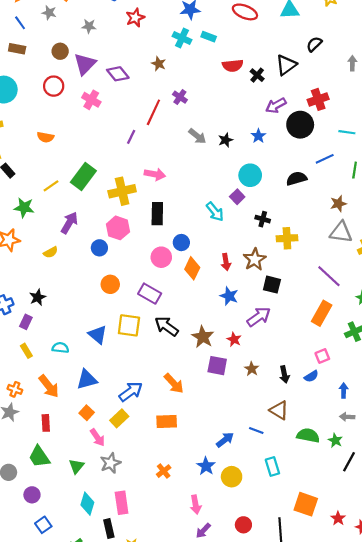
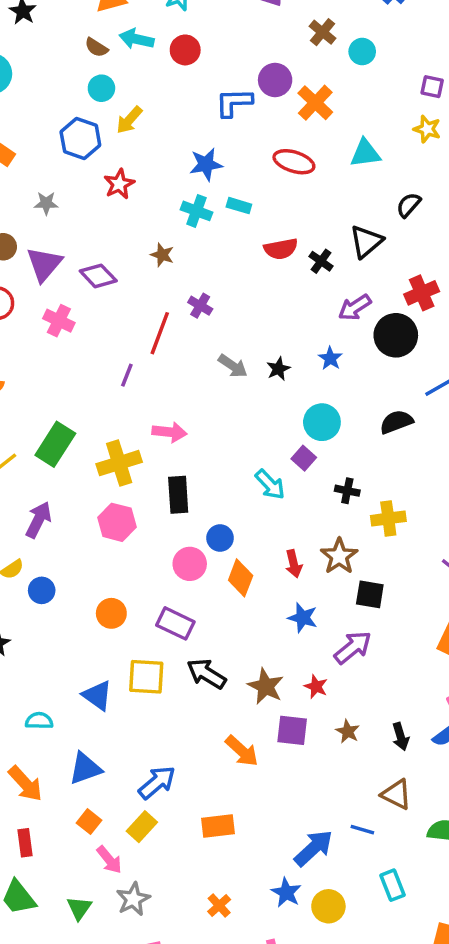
blue circle: (99, 248) -> (42, 590), moved
orange arrow: (174, 383) -> (242, 751), moved
blue arrow: (225, 440) -> (314, 848), size x1.4

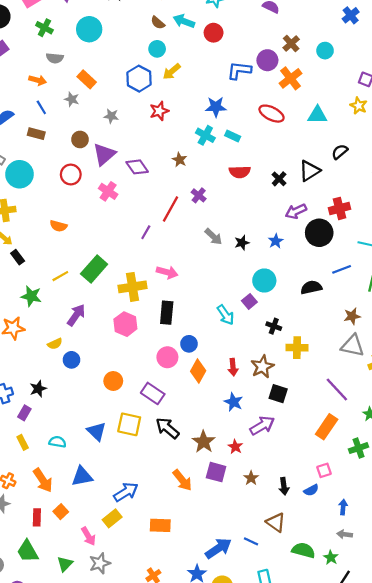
brown cross: (323, 32) -> (291, 43), moved
red semicircle: (281, 249) -> (240, 172), moved
orange square: (89, 822) -> (61, 512), moved

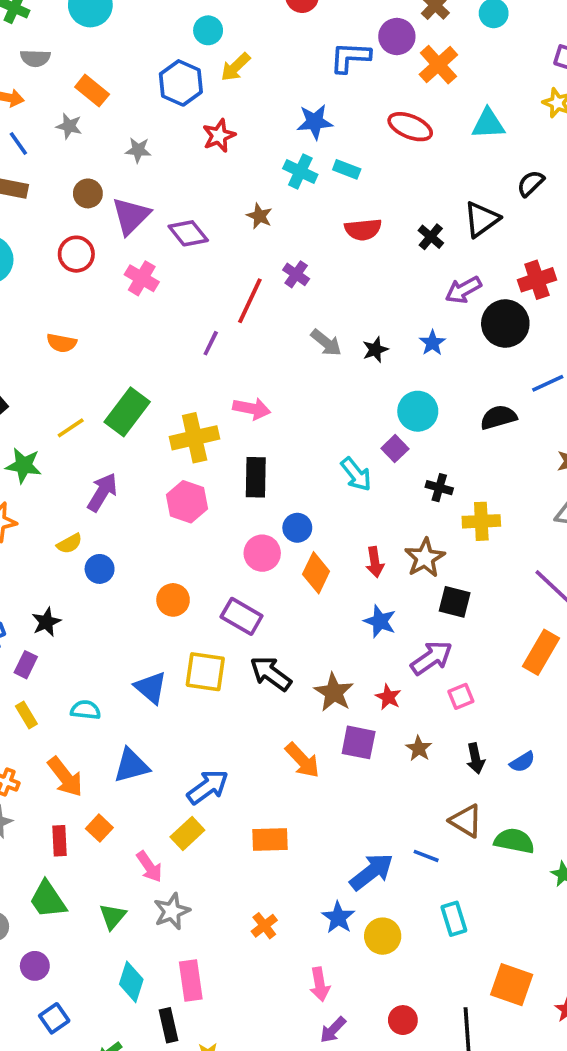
pink square: (324, 470) -> (461, 696), moved
green semicircle: (303, 550) -> (514, 841), moved

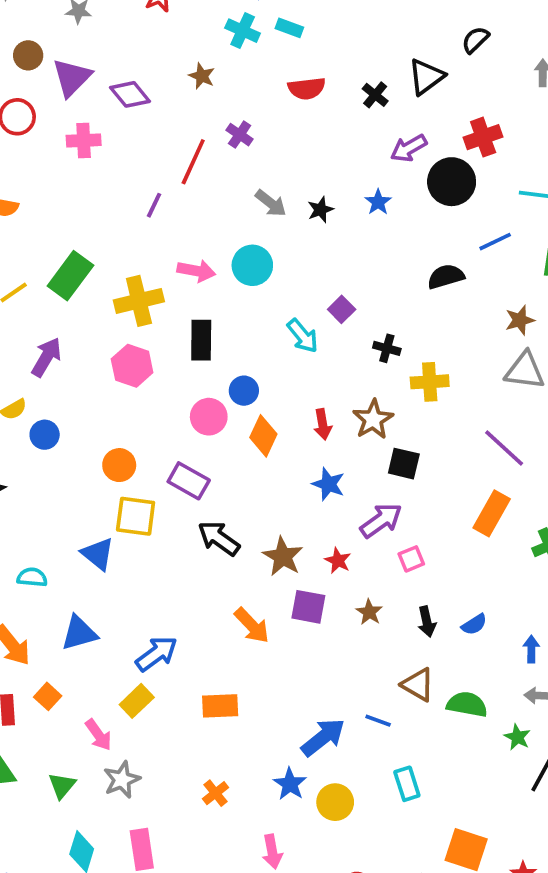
pink cross: (142, 278) -> (84, 140), turned -32
cyan circle: (418, 411) -> (252, 265), moved
yellow square: (205, 672) -> (136, 516), moved

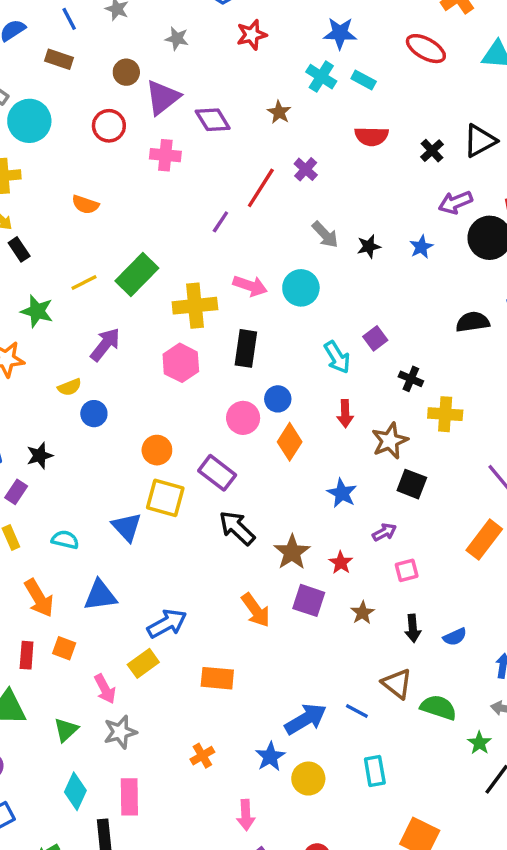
red arrow: (323, 424) -> (345, 414), moved
purple arrow: (381, 520) -> (384, 532), size x0.6
orange square: (48, 696) -> (64, 648), turned -30

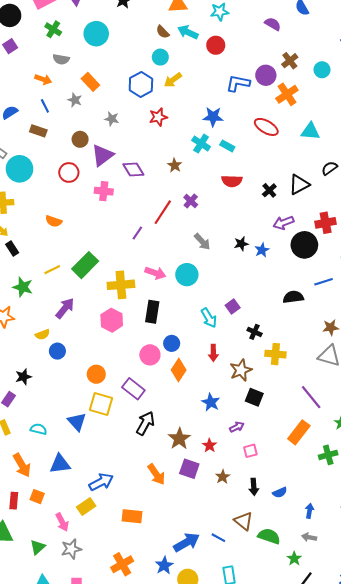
black star: (369, 246) -> (241, 244), moved
black arrow: (237, 528) -> (145, 423), turned 75
orange cross: (202, 756) -> (122, 564), size x1.5

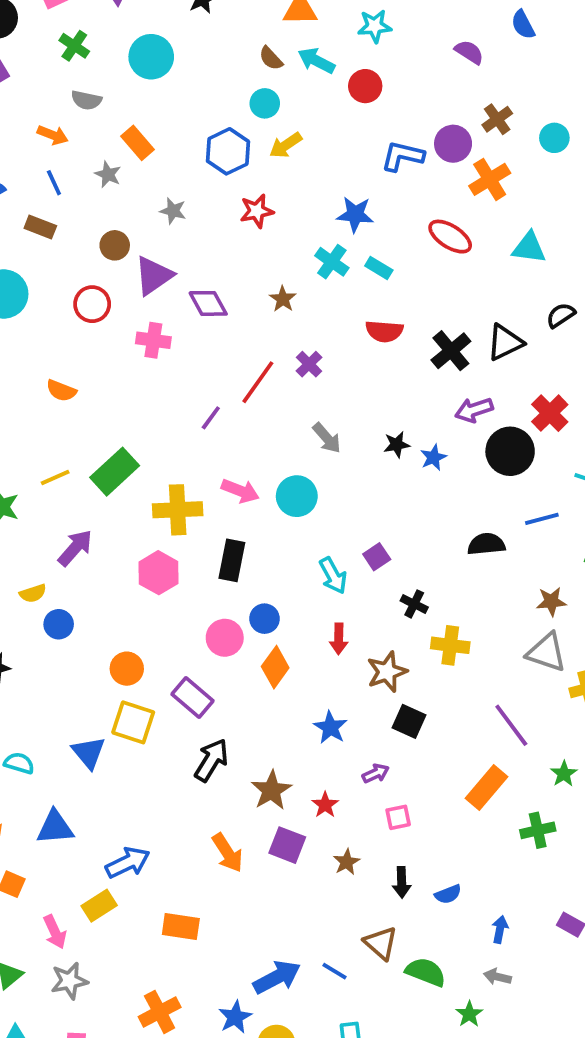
black cross: (269, 190) -> (451, 351), size x1.5
red cross: (326, 223) -> (550, 413), turned -36

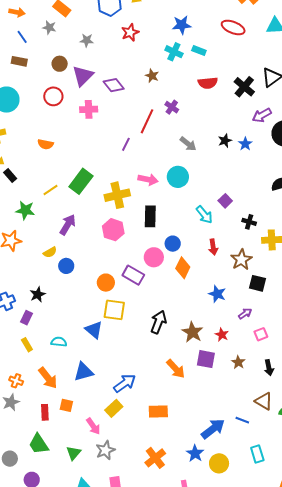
purple rectangle: (193, 698) -> (133, 275), moved

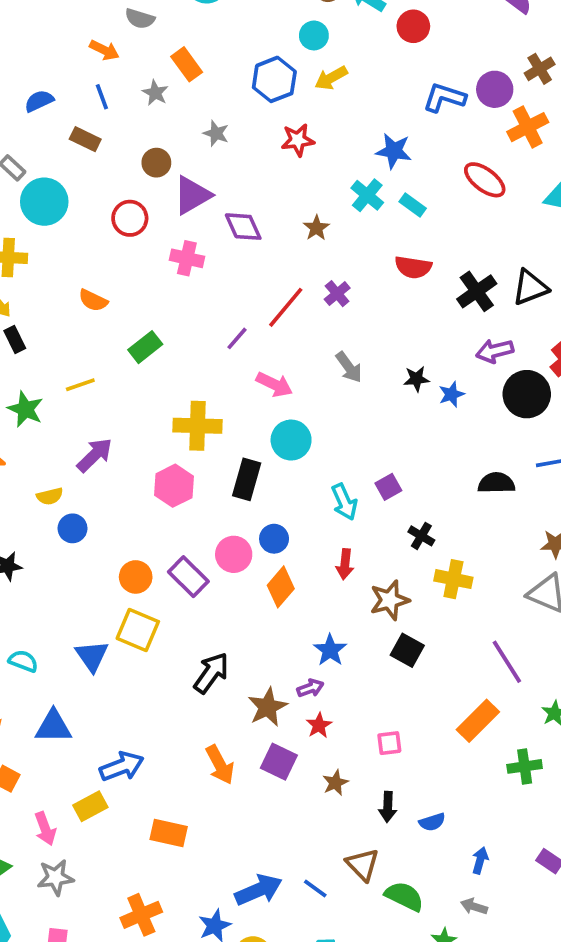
cyan circle: (178, 177) -> (291, 440), moved
pink arrow: (148, 179) -> (274, 384), moved
green rectangle: (81, 181) -> (145, 347), moved, size x0.7
purple arrow: (245, 314) -> (310, 688), moved

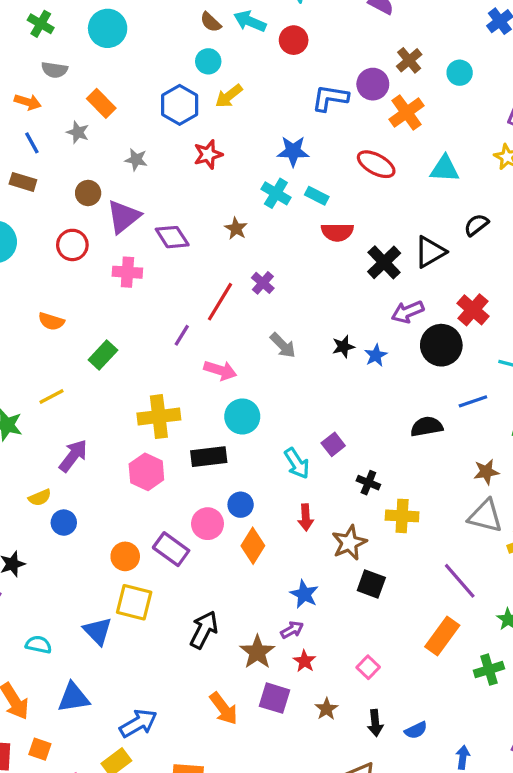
red semicircle: (413, 267) -> (337, 232), moved
black rectangle: (247, 479) -> (209, 457), turned 76
pink square: (389, 743) -> (368, 667), turned -30

